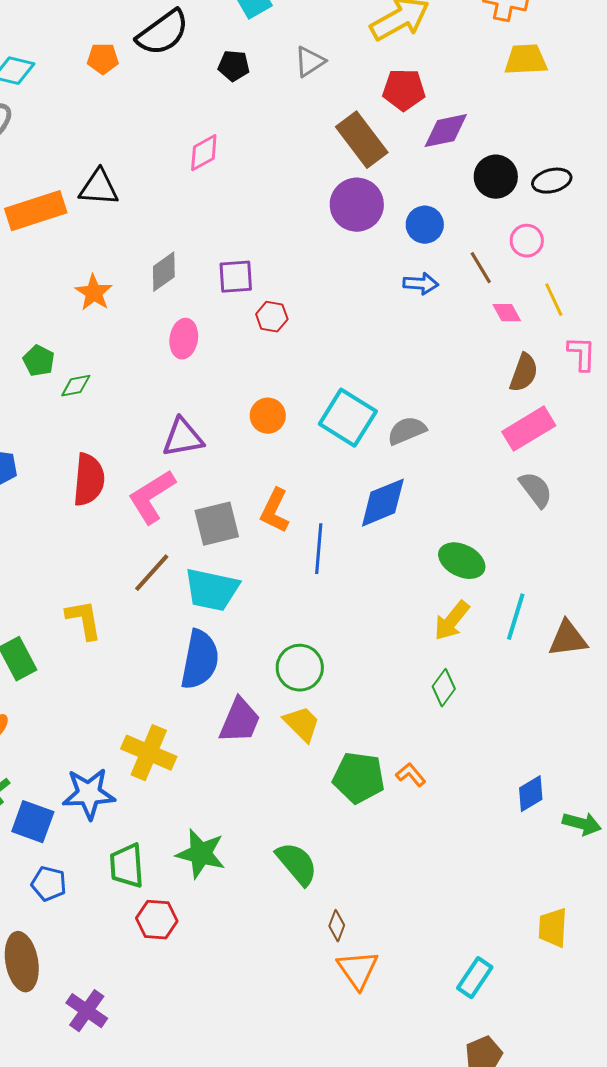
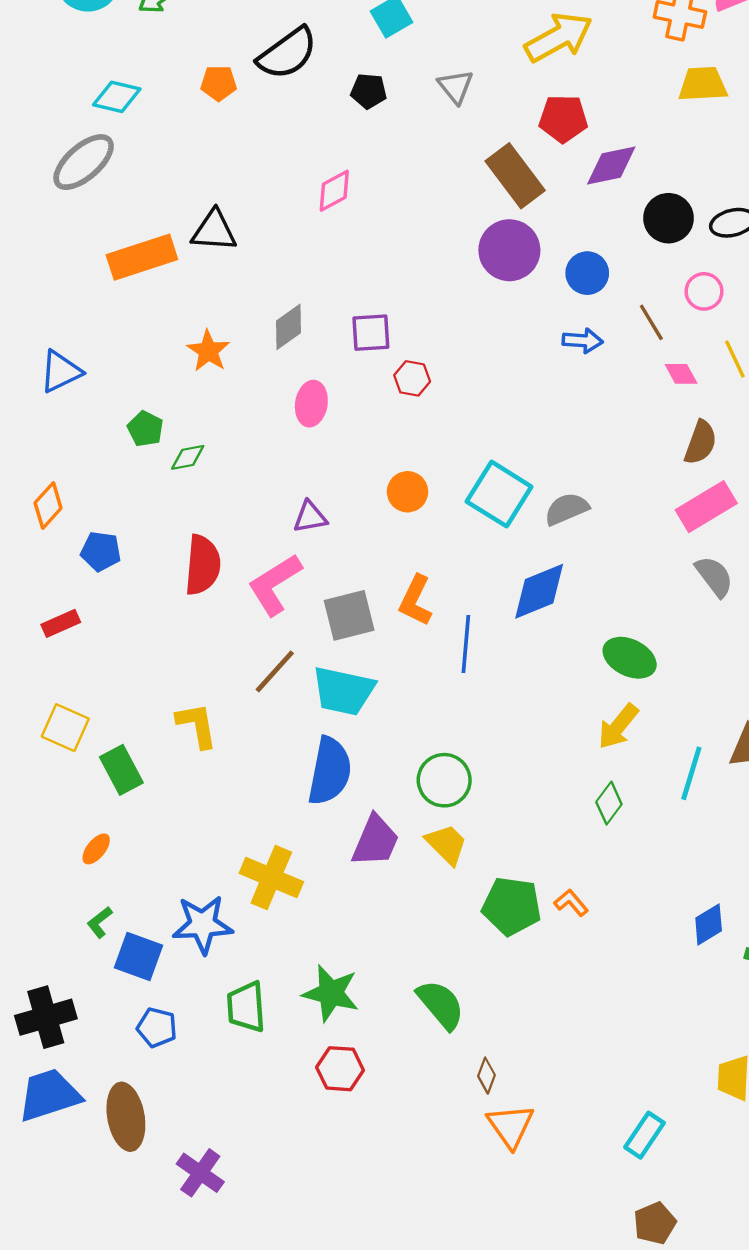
gray triangle: (310, 62) -> (456, 87), turned -36
purple triangle: (183, 438) -> (310, 517), size x0.7
cyan line: (516, 617) -> (691, 773), moved
red hexagon: (157, 920) -> (340, 1069), moved

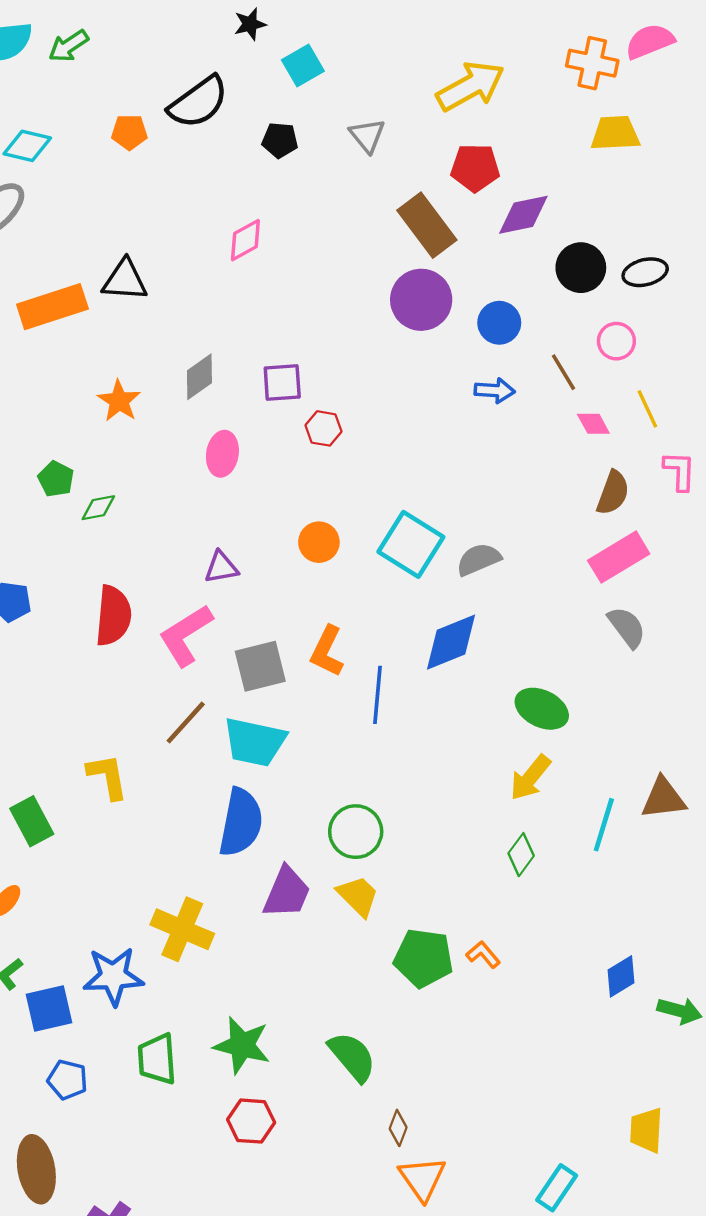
blue square: (139, 956) -> (49, 1008), turned -33

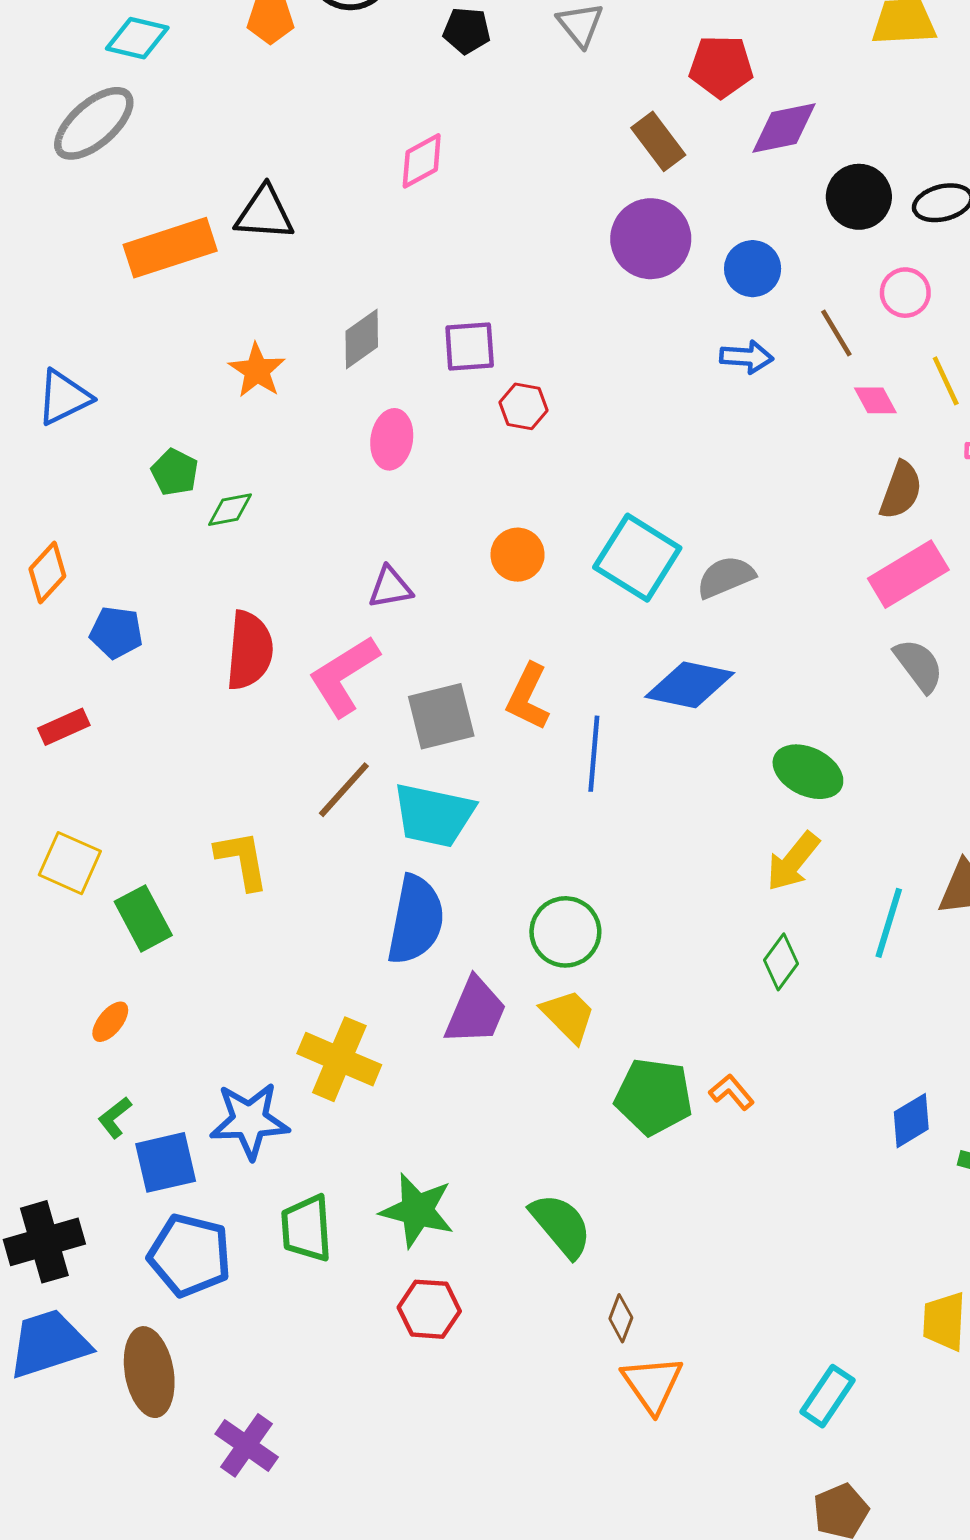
brown rectangle: (427, 225) -> (658, 141), size x0.7
blue diamond: (451, 642) -> (690, 685), turned 34
blue pentagon: (67, 1080) -> (190, 1255), size x1.6

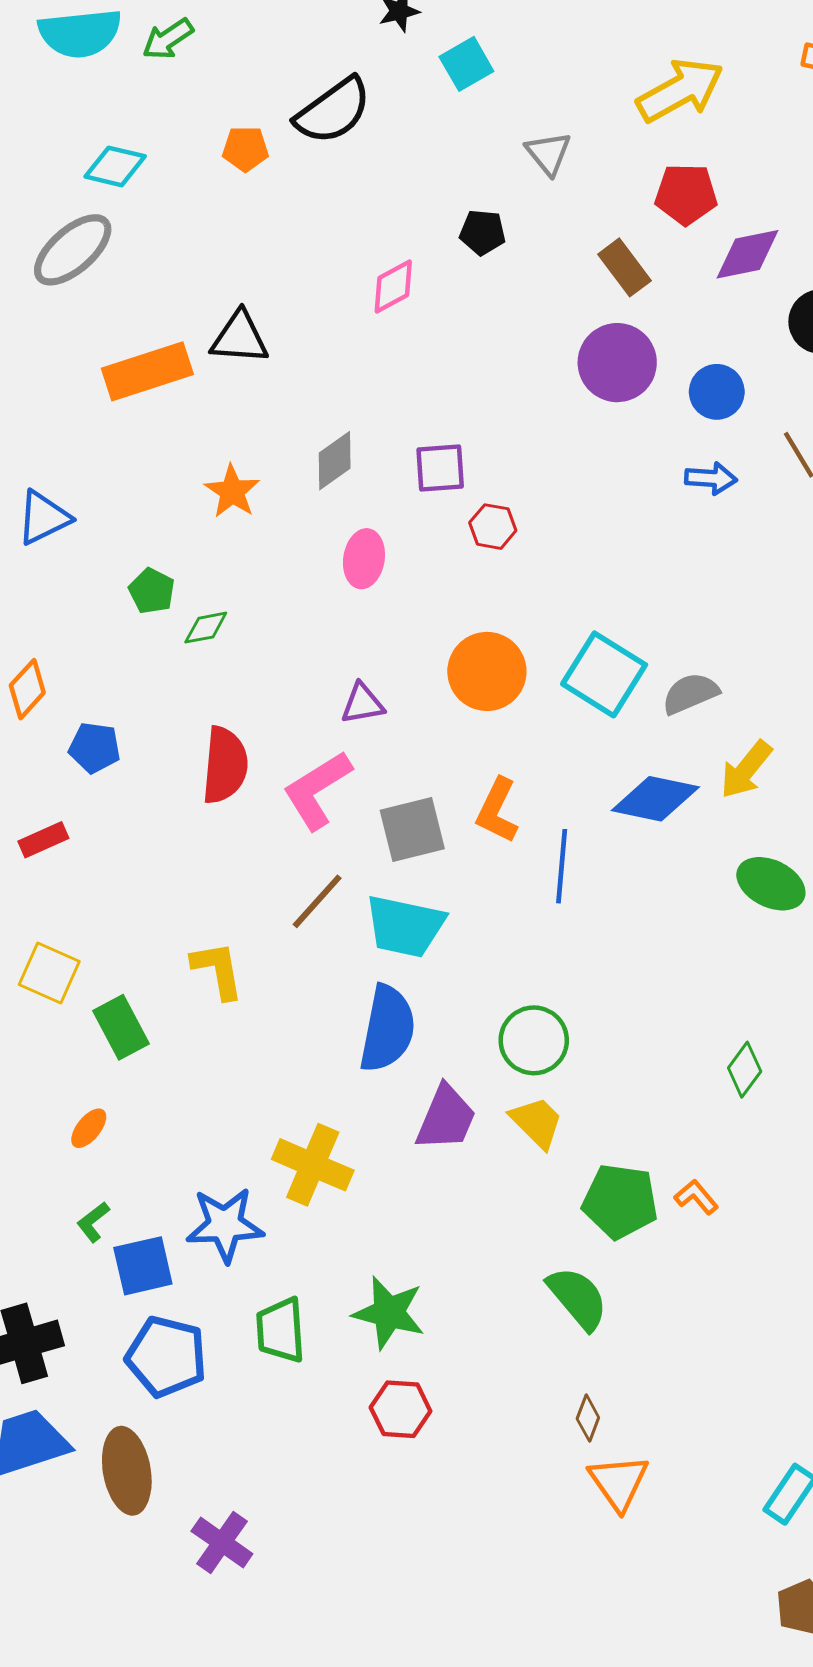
black pentagon: (467, 31) -> (483, 232), moved
orange circle: (518, 555) -> (487, 671), size x1.5
yellow arrow: (793, 862) -> (746, 770), moved
green semicircle: (561, 1225) -> (578, 1298), moved

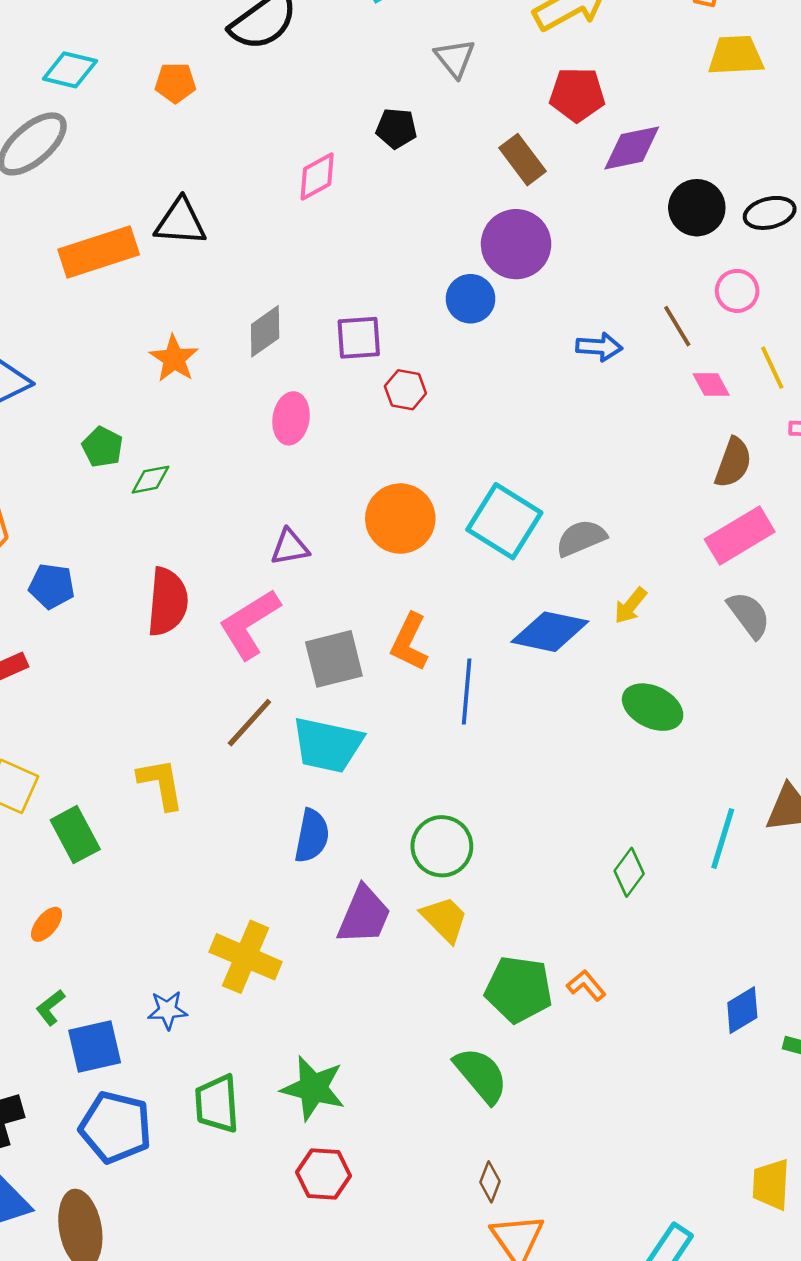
orange pentagon: (245, 149) -> (175, 83), moved
blue circle: (717, 392) -> (471, 299), moved
yellow arrow: (746, 770) -> (630, 606), size x0.7
blue semicircle: (387, 1029) -> (312, 836), size x0.7
blue star: (225, 1225) -> (167, 1010), size x0.6

